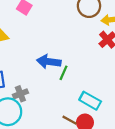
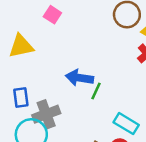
gray cross: (20, 94) -> (46, 114), size x1.5

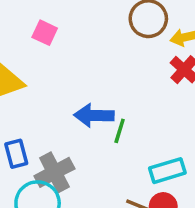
cyan rectangle: (126, 124) -> (167, 171), turned -40

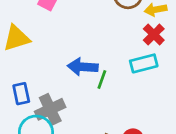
cyan rectangle: (167, 171) -> (144, 63), moved

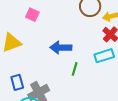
blue arrow: (83, 67) -> (61, 48), moved

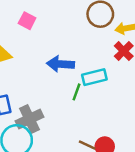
cyan rectangle: (104, 56) -> (94, 77), moved

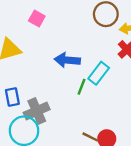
cyan rectangle: (94, 77) -> (99, 73), turned -40

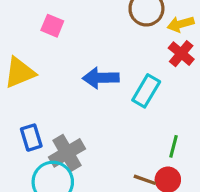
green line: (82, 87) -> (174, 146), moved

